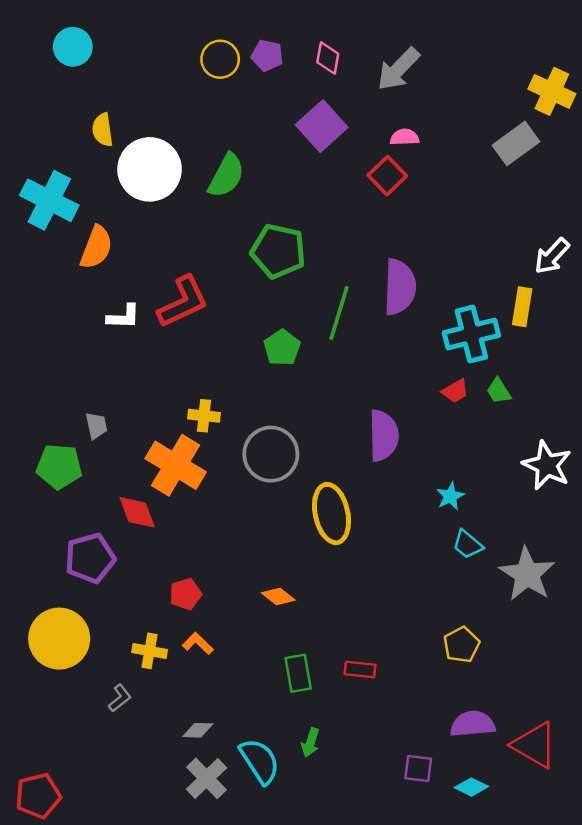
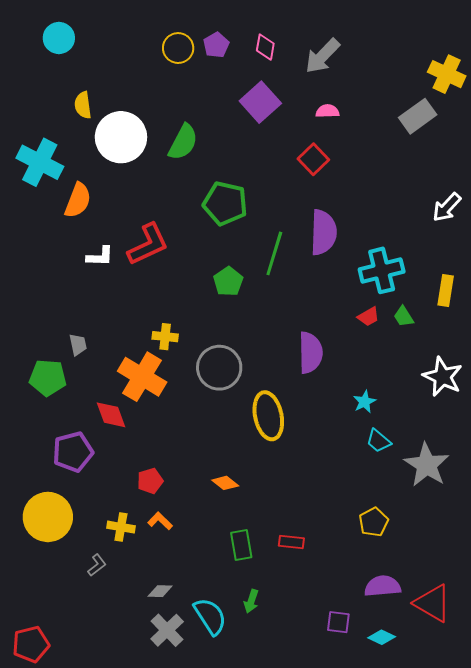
purple pentagon: (267, 56) -> (216, 45), turned 30
red square: (387, 176) -> (313, 159), moved
yellow rectangle: (522, 307) -> (446, 291), moved

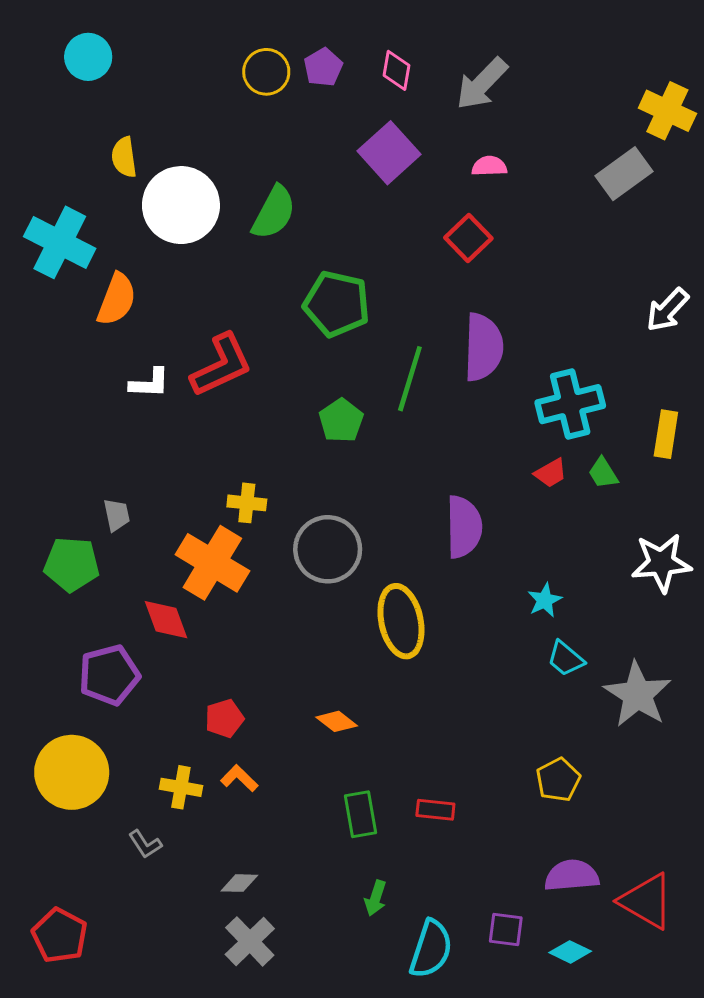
white star: (443, 377) -> (661, 563), turned -30
gray L-shape: (97, 565) -> (145, 844), turned 95
cyan semicircle: (210, 616) -> (431, 949), moved, turned 51
red pentagon: (31, 644) -> (60, 935), moved, turned -30

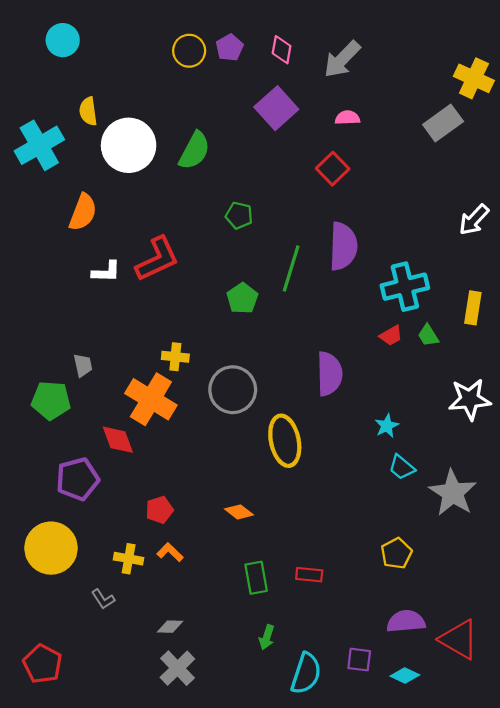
cyan cross: (60, 242) -> (39, 145), moved, turned 33
green pentagon: (337, 304) -> (239, 215), size x0.6

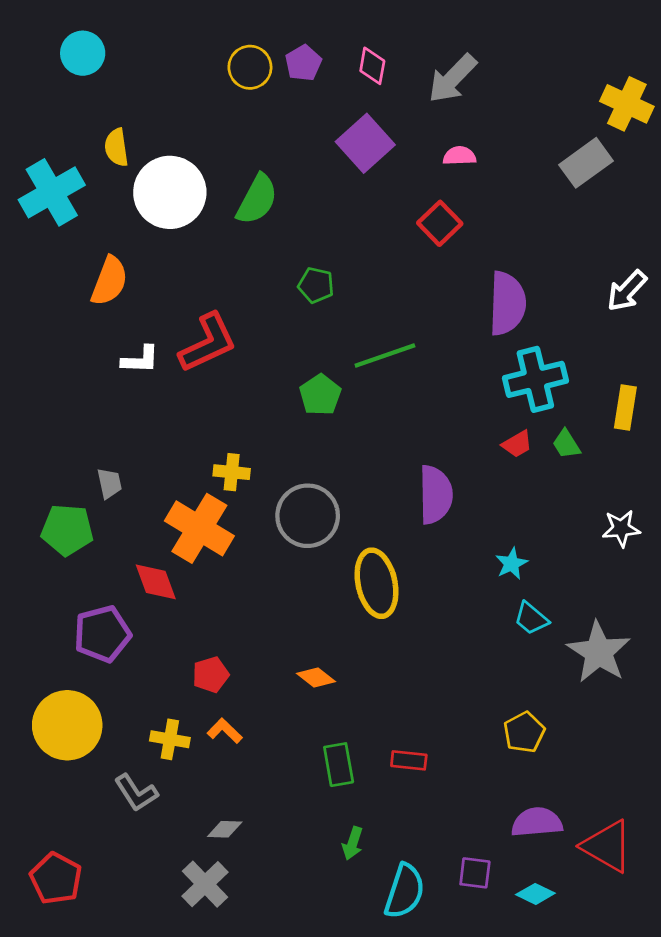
purple semicircle: (343, 246) -> (507, 303), moved
green line: (291, 269) -> (385, 355), turned 54
white star: (470, 399) -> (621, 528), size x0.7
gray L-shape: (103, 599) -> (136, 793), size x1.4
gray cross: (177, 668) -> (205, 884), moved

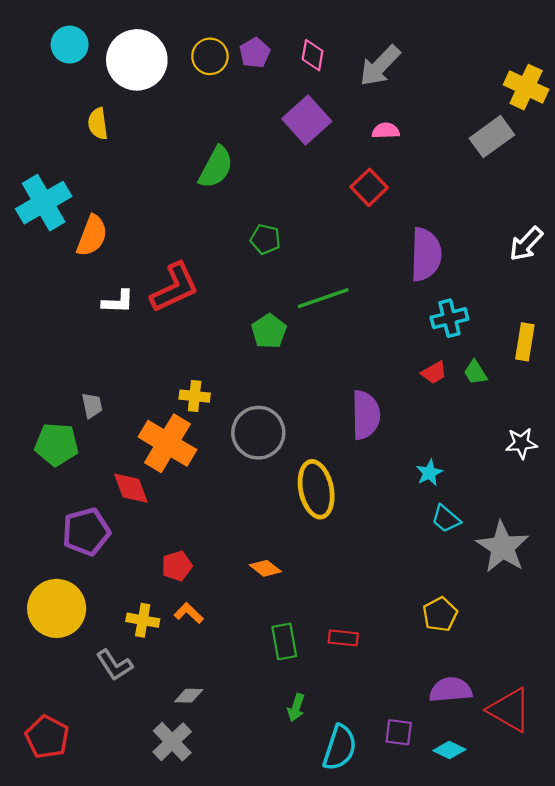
cyan cross: (52, 192) -> (44, 203), moved
white circle: (170, 192) -> (137, 60), moved
cyan cross: (535, 379) -> (449, 318), size x0.7

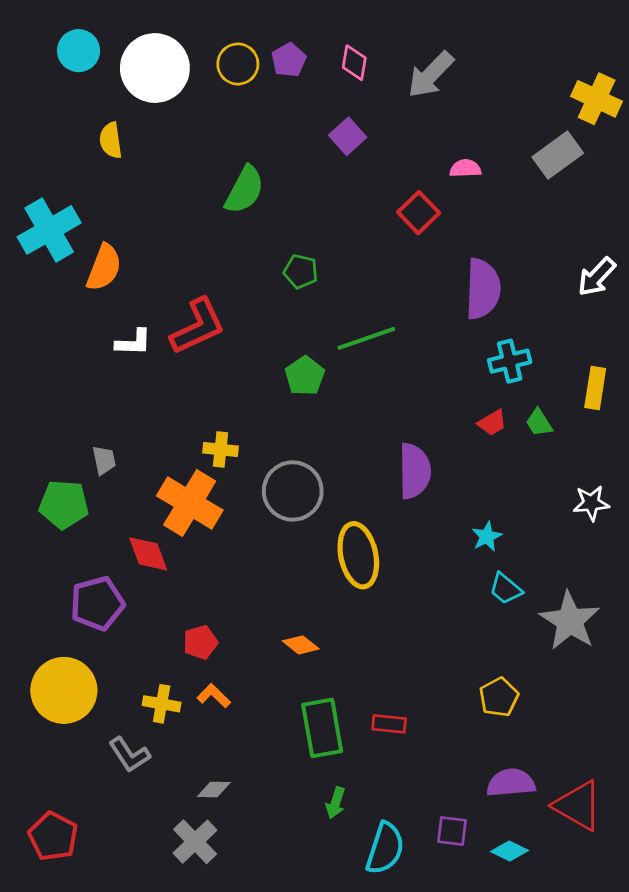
purple square: (307, 120) -> (348, 136), size x0.7
pink semicircle: (386, 131) -> (465, 168), moved
green rectangle: (284, 641) -> (322, 728), size x1.4

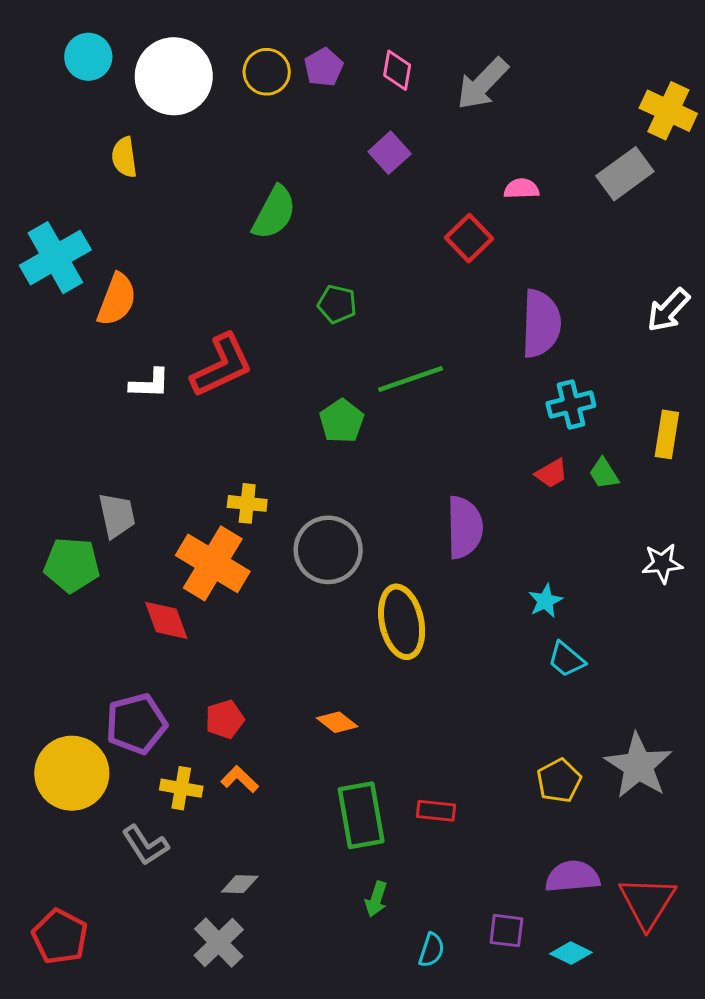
gray trapezoid: (104, 460) -> (117, 515), size x1.4
purple pentagon: (97, 603) -> (136, 724), moved
gray star: (570, 621) -> (638, 766), moved
red triangle: (578, 806) -> (647, 902), turned 32
cyan semicircle: (385, 848) -> (432, 950), size x0.6

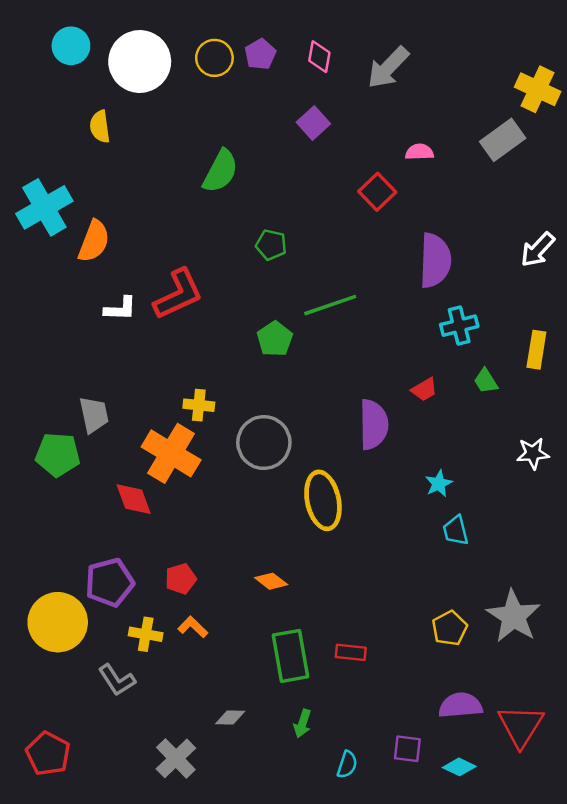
red trapezoid: (551, 473) -> (424, 389), moved
cyan trapezoid: (566, 659) -> (456, 531), turned 36
gray diamond: (240, 884) -> (230, 717), moved

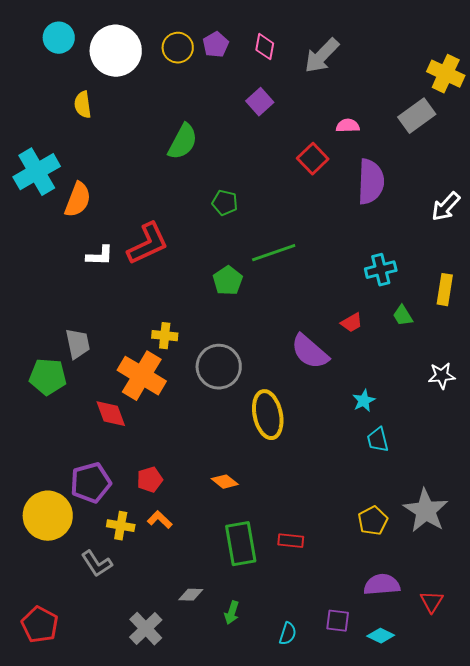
purple semicircle: (435, 260) -> (371, 182), moved
purple semicircle: (374, 424) -> (310, 352), turned 132
green arrow: (302, 723) -> (232, 613), moved
red triangle: (521, 726) -> (432, 602), size x0.6

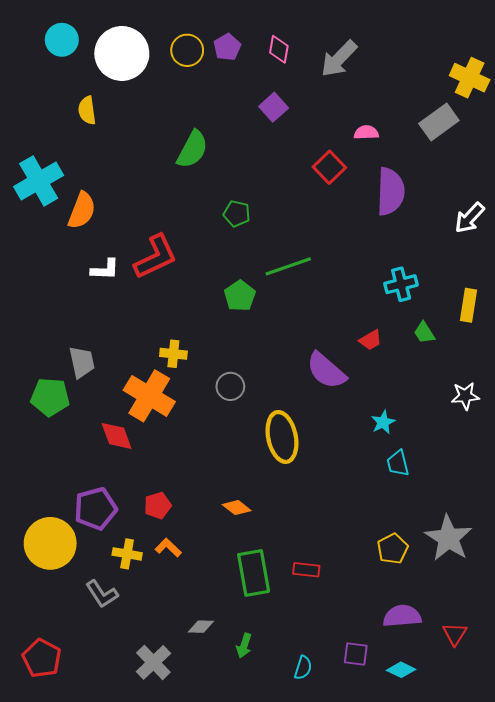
gray circle: (219, 367) -> (230, 386), size x0.6

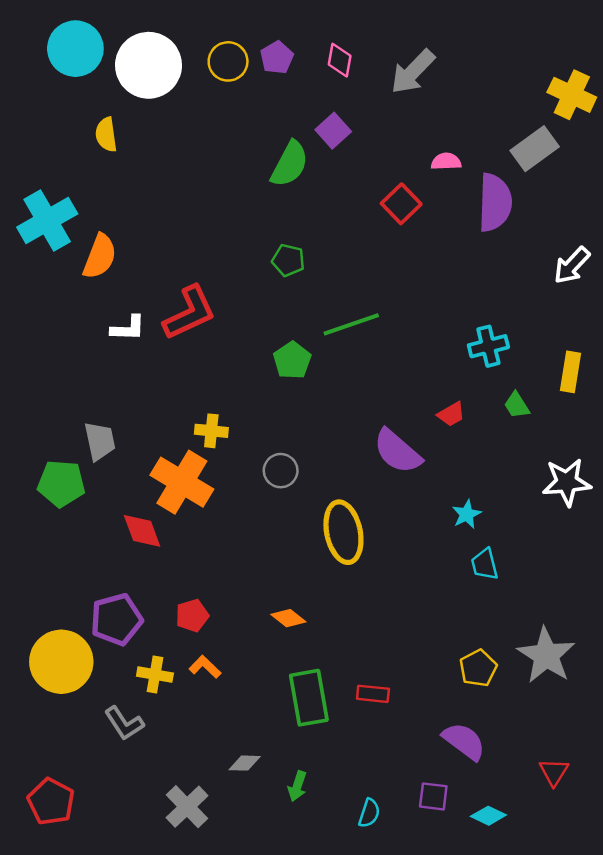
cyan circle: (62, 40) -> (75, 49), size x1.4
green semicircle: (192, 149) -> (290, 164), moved
purple semicircle: (391, 191) -> (495, 203), moved
white star: (465, 396) -> (567, 482), size x1.4
purple semicircle: (402, 616) -> (464, 741), moved, turned 42

